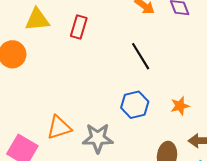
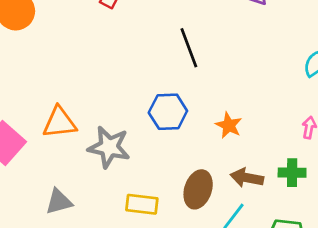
orange star: (180, 106) -> (229, 125), turned 30

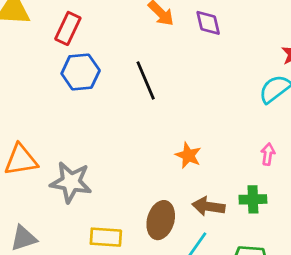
blue hexagon: (168, 112) -> (81, 72), moved

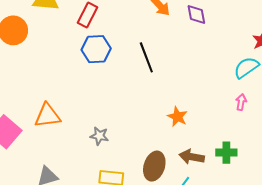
pink arrow: (268, 154) -> (241, 102), moved
gray star: (71, 182) -> (99, 136), moved, size x0.6

